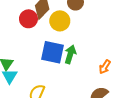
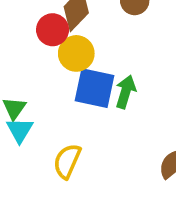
yellow circle: (60, 21) -> (76, 53), moved

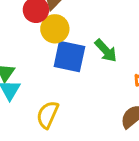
green arrow: (126, 92) -> (106, 51), moved, turned 120

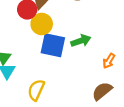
green arrow: (106, 51) -> (81, 41), turned -66

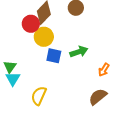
blue square: (53, 45) -> (54, 56), size x0.7

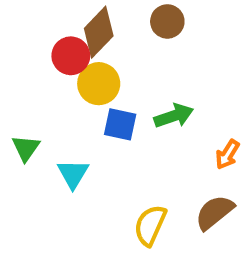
cyan triangle: (13, 79) -> (73, 174), moved
yellow semicircle: (39, 96) -> (150, 225), moved

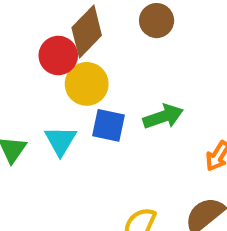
cyan triangle: (73, 174) -> (60, 141), moved

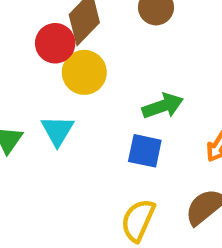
blue square: (108, 125) -> (145, 151), moved

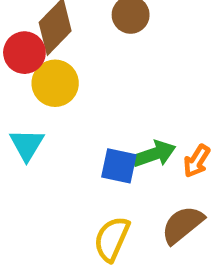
green arrow: (163, 106) -> (154, 154), moved

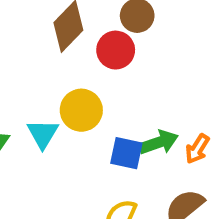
red circle: (24, 53) -> (116, 50), moved
yellow circle: (55, 83) -> (81, 110), moved

